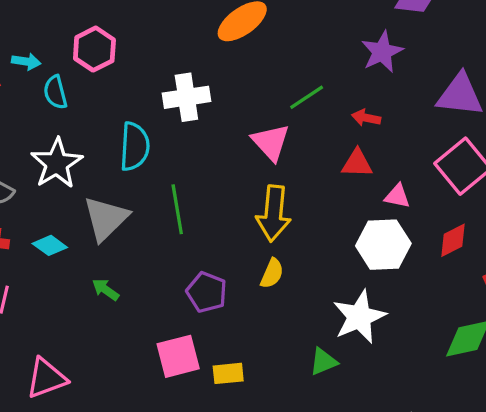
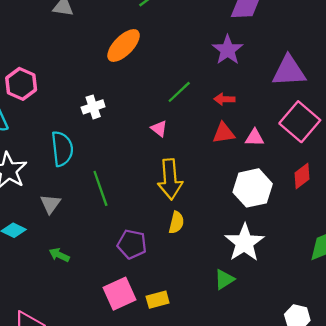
white cross: (186, 97) -> (93, 107), size x0.7
pink triangle: (271, 142) -> (159, 129), size x0.6
pink triangle: (397, 196) -> (255, 138), moved
gray triangle: (106, 218) -> (50, 204), size x0.6

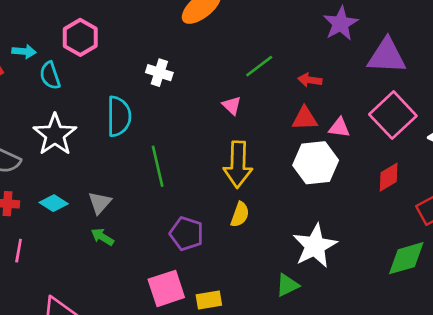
purple star: (228, 50) -> (341, 23), moved
white cross: (93, 107) -> (159, 73), turned 30
white hexagon: (253, 188) -> (316, 163), moved
gray triangle: (50, 204) -> (100, 203), moved

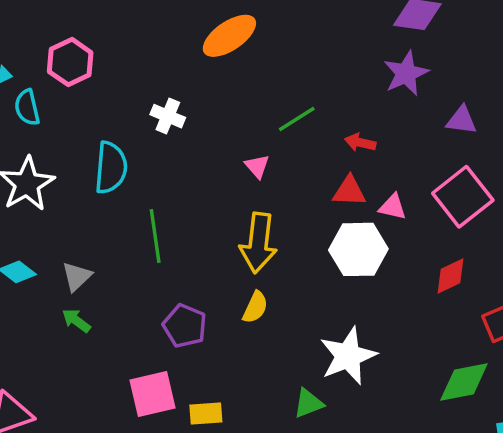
purple triangle: (387, 56) -> (462, 120), size x0.6

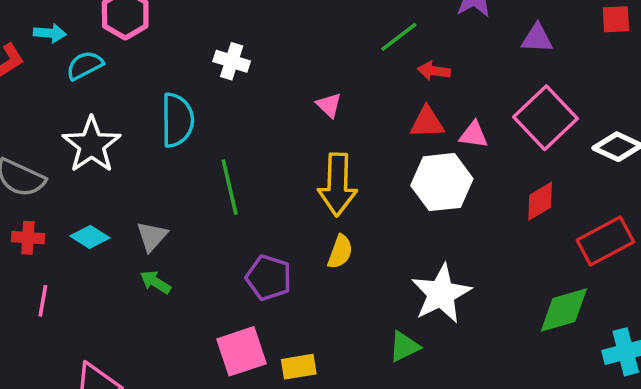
cyan semicircle: (27, 107) -> (85, 65), turned 81
green line: (297, 119) -> (399, 37), moved

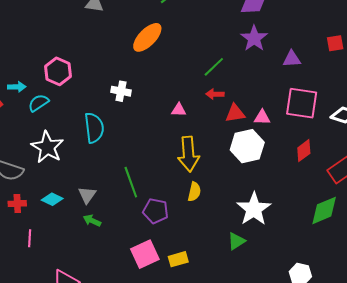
red arrow: (434, 71) -> (215, 94), moved
pink triangle: (329, 105) -> (179, 110), turned -35
pink square: (546, 118) -> (302, 103), turned -32
green line: (230, 187) -> (131, 182), moved

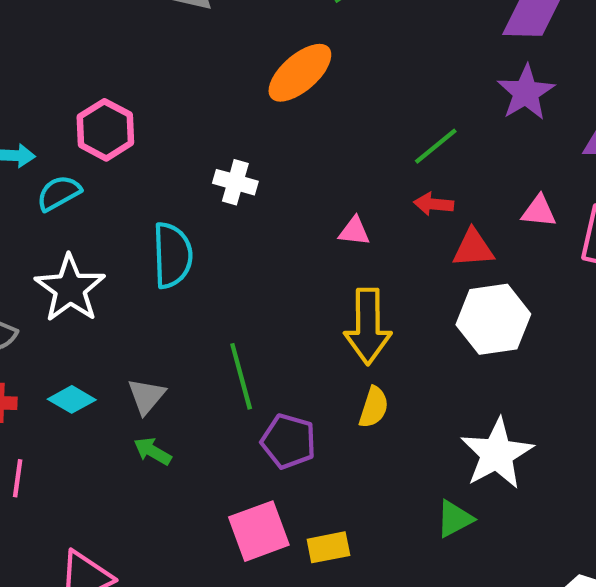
pink triangle: (262, 117) -> (539, 211), moved

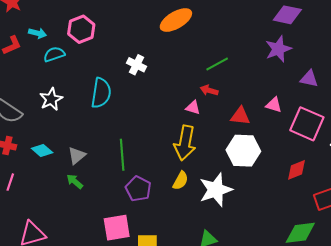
green line: (436, 146) -> (217, 64), moved
red arrow: (434, 204) -> (209, 90), moved
pink triangle: (354, 231) -> (193, 108), moved
white star: (70, 288) -> (51, 99), size x0.7
white star: (497, 454) -> (216, 190), moved

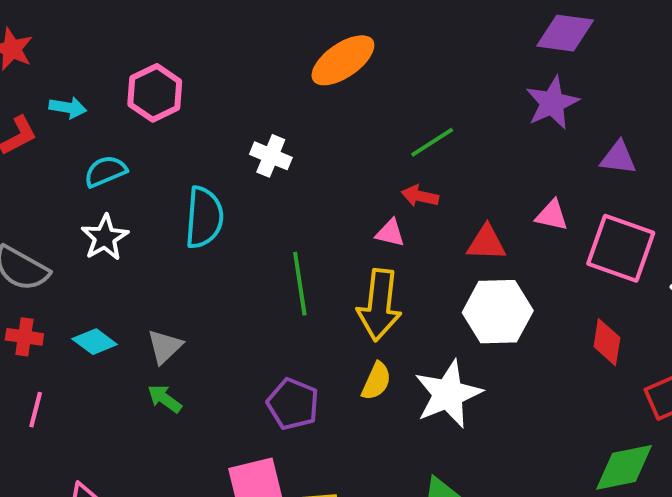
cyan semicircle: (54, 54) -> (105, 171), moved
green line: (122, 155) -> (300, 284), moved
red diamond: (297, 170) -> (607, 342), turned -55

